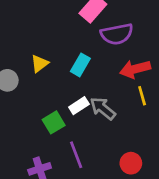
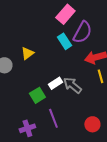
purple semicircle: (117, 34) -> (82, 32), turned -50
cyan rectangle: (80, 65) -> (64, 41), moved, turned -63

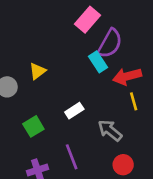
cyan rectangle: (64, 41) -> (98, 62), moved
gray arrow: (72, 85) -> (110, 130), moved
green square: (37, 95) -> (33, 126), moved

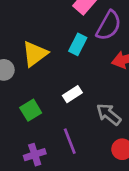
cyan rectangle: (98, 62) -> (78, 44), moved, turned 60
yellow triangle: (37, 71) -> (35, 54), size x1.5

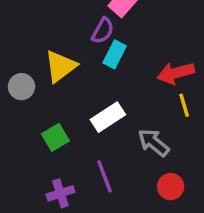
purple semicircle: (109, 26) -> (103, 31), moved, size x0.7
white rectangle: (72, 94) -> (108, 117), size x1.4

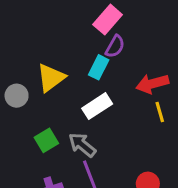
purple semicircle: (103, 31) -> (115, 46), moved
white rectangle: (108, 117) -> (97, 106), moved
gray arrow: (154, 142) -> (82, 145), moved

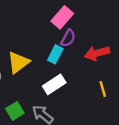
red arrow: (152, 84) -> (97, 53), moved

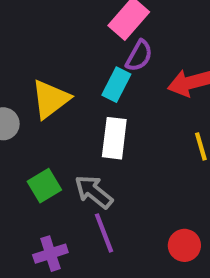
white rectangle: (54, 84) -> (114, 138), turned -50

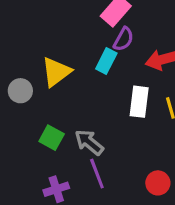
white rectangle: (114, 138) -> (139, 102), moved
green square: (44, 186) -> (52, 138), turned -30

